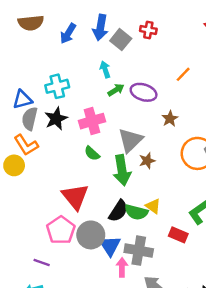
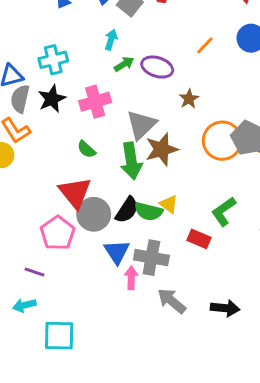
cyan arrow: (105, 70) -> (111, 40), turned 35
green semicircle: (92, 153) -> (86, 149), moved
brown star: (147, 161) -> (162, 149), size x1.6
gray circle: (91, 235) -> (94, 214), moved

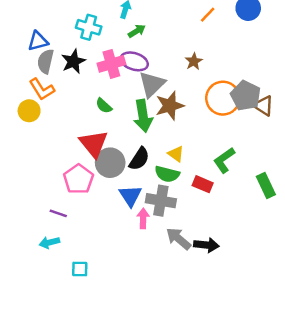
cyan cross: (53, 60) -> (89, 27), moved, turned 30
purple ellipse: (157, 67) -> (134, 61), moved
green semicircle: (149, 211) -> (167, 174), moved
black arrow: (225, 308) -> (206, 245), moved
cyan square: (59, 336) -> (80, 269), size x0.6

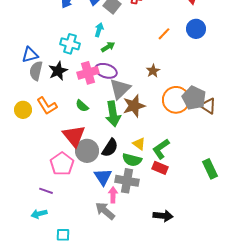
orange L-shape: (42, 89) -> (47, 106), moved
green L-shape: (224, 160) -> (161, 149), moved
gray arrow: (179, 239) -> (105, 211), moved

